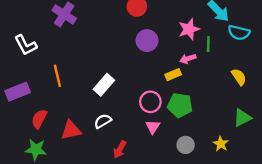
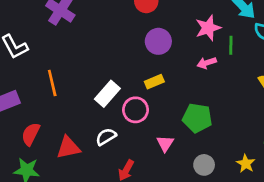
yellow rectangle: (173, 75) -> (154, 82), moved
pink circle: (150, 102) -> (136, 110), moved

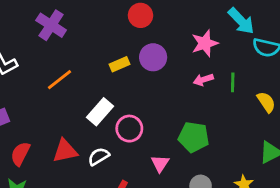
green line: (231, 45) -> (233, 82), moved
yellow rectangle: (154, 82) -> (120, 64), moved
orange line: (52, 83) -> (59, 80), moved, turned 65
red triangle: (68, 147) -> (65, 151), moved

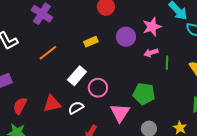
purple circle: (153, 57) -> (126, 37), moved
green line: (233, 82) -> (167, 63), moved
pink triangle: (160, 163) -> (120, 113), size x1.5

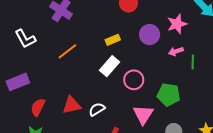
white rectangle: (77, 76) -> (110, 66), moved
pink circle: (98, 88) -> (134, 80), moved

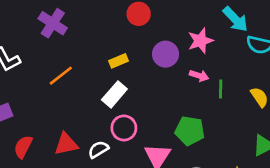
pink arrow: (176, 51) -> (199, 76), turned -144
pink circle: (134, 80) -> (124, 128), moved

